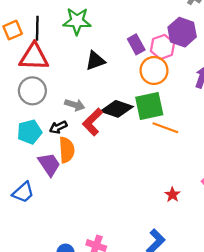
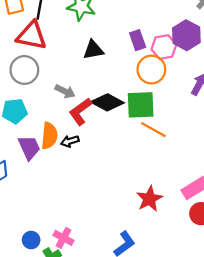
black arrow: (58, 127) -> (70, 141), moved
red star: (172, 195) -> (149, 199), size x1.6

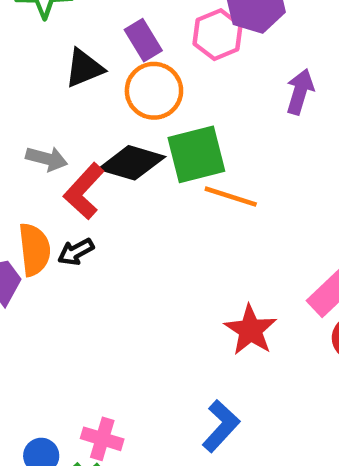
purple rectangle: (138, 40) -> (143, 40), moved
orange circle: (151, 70) -> (154, 91), moved

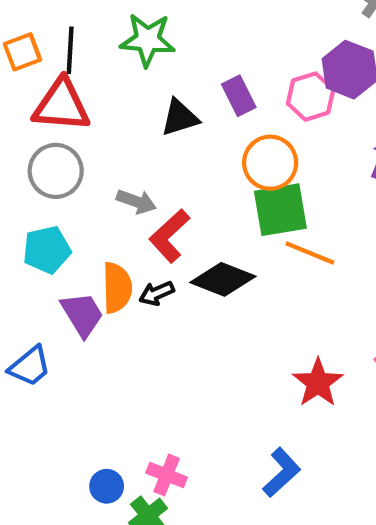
orange circle: (154, 91) -> (270, 163), moved
black diamond: (132, 163) -> (223, 279), moved

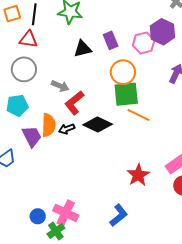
red triangle: (61, 105) -> (29, 39), size x0.7
pink cross: (167, 475) -> (66, 213), size x1.4

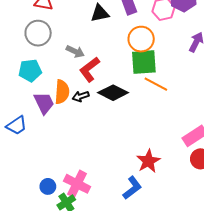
red star: (138, 175) -> (148, 161), moved

